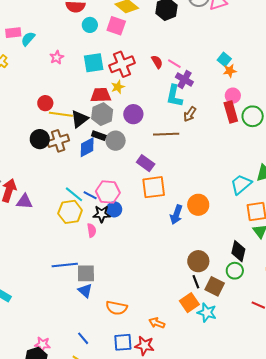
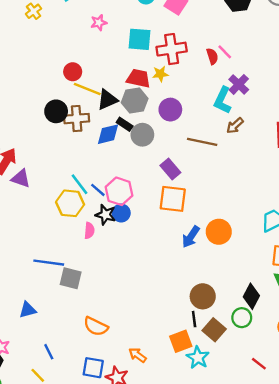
pink line: (174, 64) -> (225, 52), moved
blue triangle: (85, 291) -> (28, 310), moved, turned 49

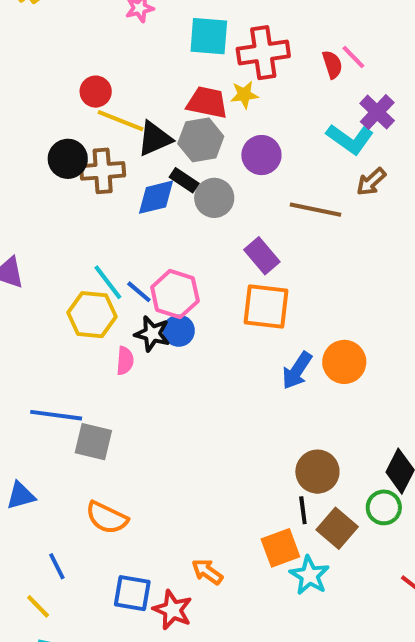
cyan L-shape: (223, 100) -> (350, 139), turned -80
orange semicircle: (96, 326) -> (107, 518), moved

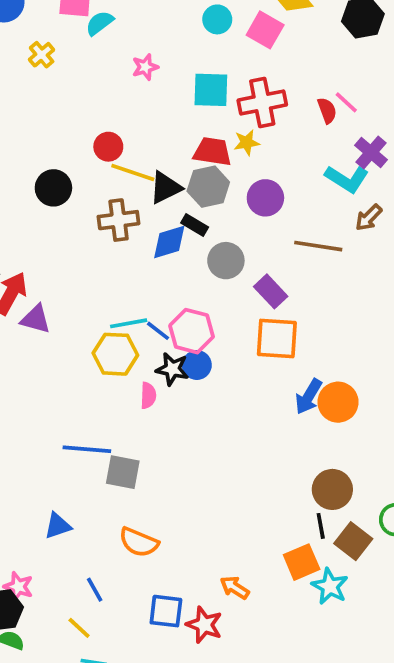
black circle: (68, 159) -> (53, 188), moved
gray circle: (214, 198) -> (226, 261), moved
cyan line: (108, 282) -> (129, 323), turned -60
orange circle: (344, 362) -> (338, 402), moved

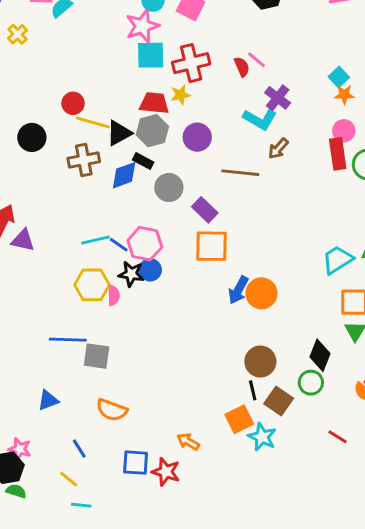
pink star: (145, 67) -> (142, 26), moved, size x1.6
yellow hexagon: (115, 354) -> (92, 285), moved

